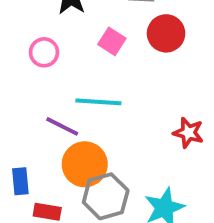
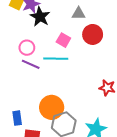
cyan line: (98, 102) -> (56, 59), moved
purple line: (62, 126) -> (31, 64), moved

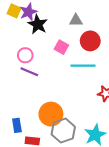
cyan line: (56, 59) -> (83, 66), moved

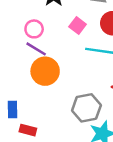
orange circle: (51, 114) -> (45, 71), moved
gray hexagon: (63, 131) -> (86, 108), moved

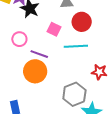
purple line: (36, 49) -> (39, 54), moved

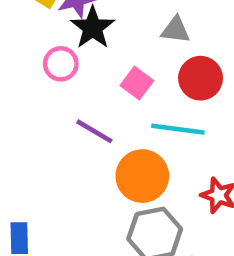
pink circle: (19, 39) -> (61, 64), moved
orange circle: (35, 71) -> (142, 176), moved

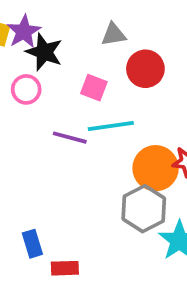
cyan line: (178, 129) -> (111, 126), moved
orange circle: (142, 176) -> (156, 168), moved

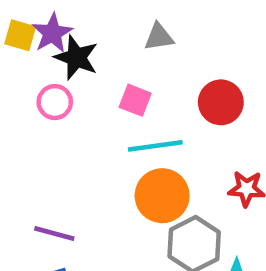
red circle: (145, 69) -> (221, 102), moved
purple line: (70, 138) -> (54, 234), moved
orange circle: (156, 168) -> (162, 196), moved

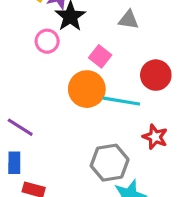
cyan line: (155, 146) -> (121, 101), moved
orange circle: (162, 196) -> (87, 89), moved

